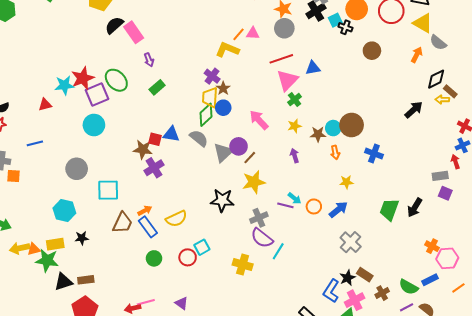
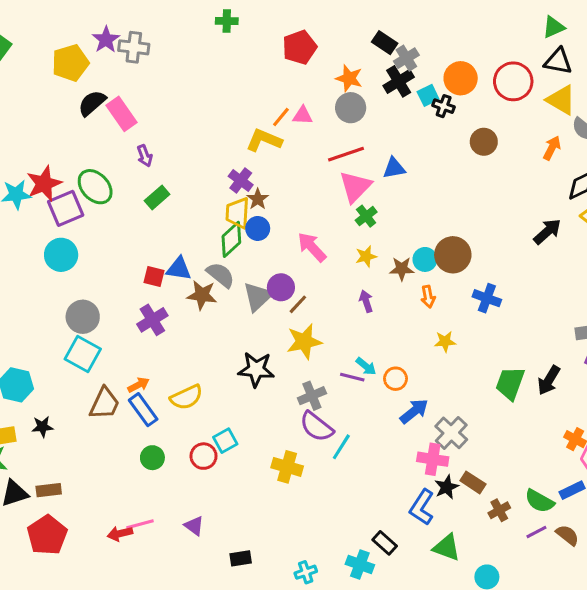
brown star: (143, 149) -> (202, 295), moved
gray circle: (77, 169) -> (83, 317), moved
cyan square: (108, 190) -> (83, 354), turned 30
blue arrow: (338, 210) -> (414, 411), moved
pink cross: (355, 300) -> (433, 459), moved, turned 36

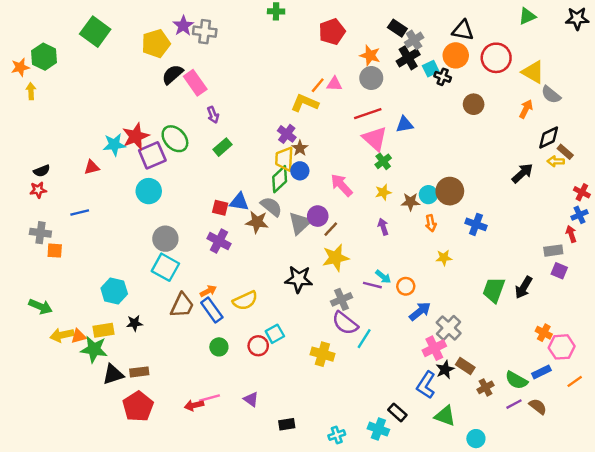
black triangle: (558, 61) -> (463, 30), moved
pink triangle: (355, 187) -> (375, 139), turned -32
purple cross: (152, 320) -> (219, 241), turned -30
pink cross: (433, 459) -> (434, 348), turned -35

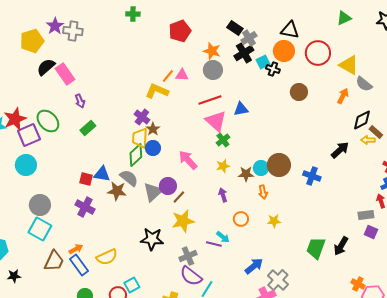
blue cross: (476, 224) -> (312, 176), moved
orange circle: (406, 286) -> (241, 219), moved

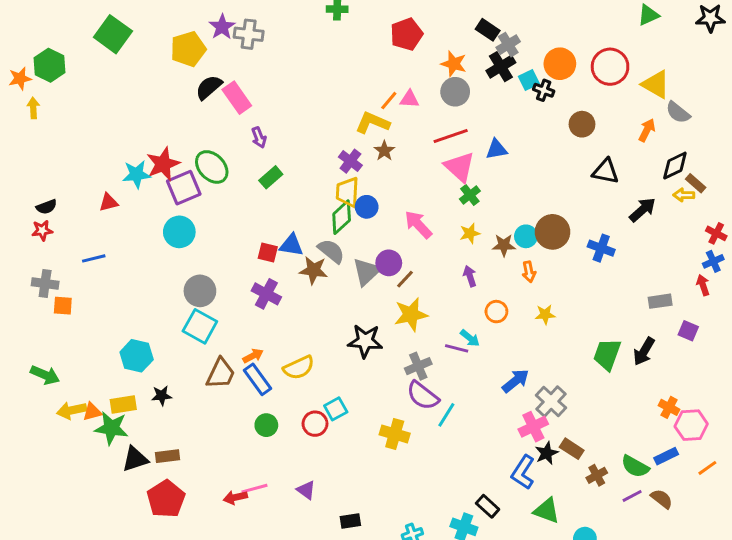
black triangle: (290, 30) -> (606, 171), moved
brown star: (153, 129) -> (384, 151), moved
gray rectangle: (366, 215) -> (660, 301), moved

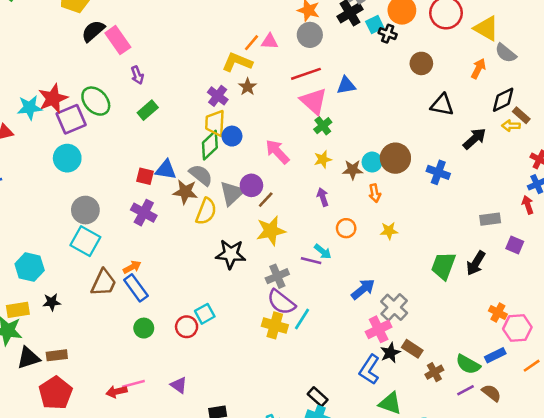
yellow semicircle: (299, 368) -> (206, 211), moved, turned -44
yellow cross: (395, 434) -> (275, 325), moved
black rectangle: (488, 506) -> (318, 397), moved

